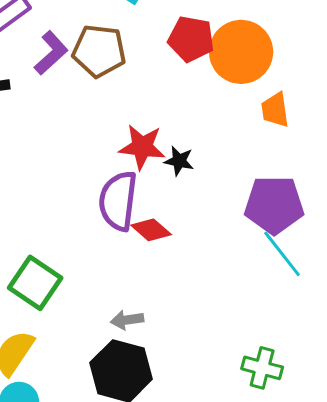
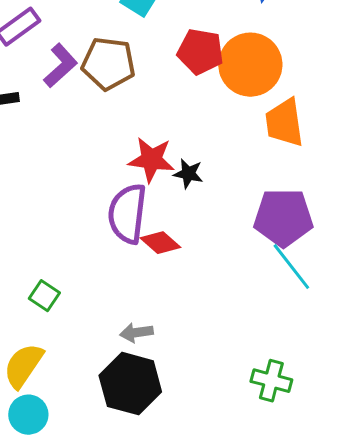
orange trapezoid: (275, 110) -> (284, 123), size x1.4
green square: (35, 283) -> (44, 296), size x0.6

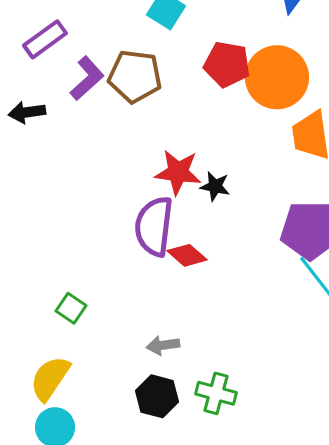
green cross: (271, 381) -> (216, 393), moved
black hexagon: (130, 384) -> (157, 396), size x0.7

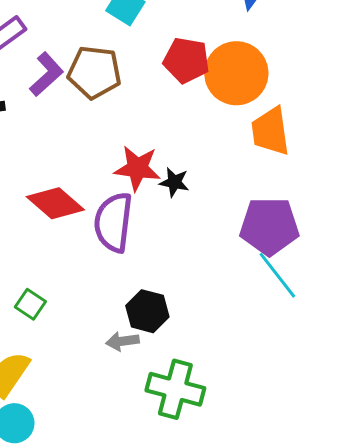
red diamond: (187, 255) -> (55, 203), moved, size x1.4
green cross: (216, 393) -> (175, 389), size x1.4
black hexagon: (157, 396) -> (147, 311), moved

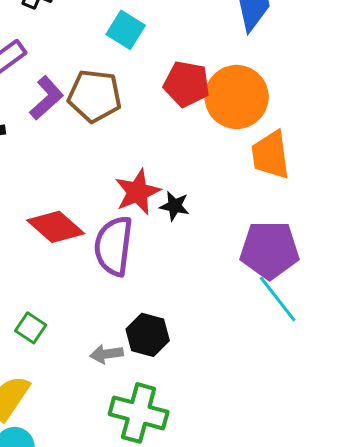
red star: (137, 168) -> (138, 192), turned -30
gray arrow: (122, 341) -> (107, 354), moved
green cross: (175, 389) -> (139, 413), moved

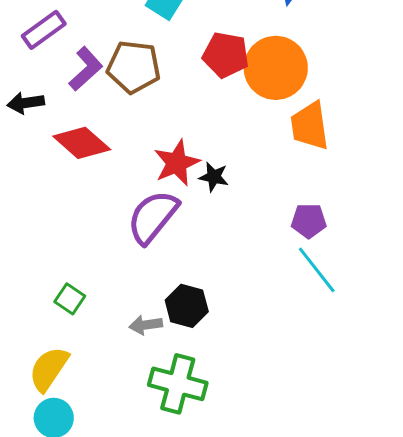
red diamond: (56, 227) -> (82, 143), moved
purple semicircle: (114, 246) -> (153, 217), turned 32
purple pentagon: (270, 250) -> (309, 221), size x0.6

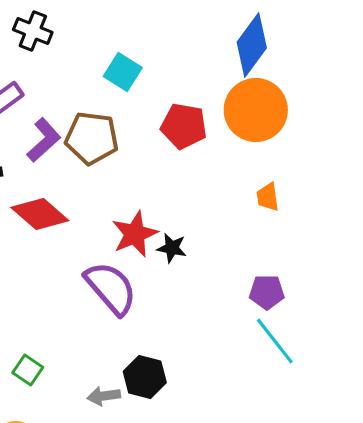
orange circle: (276, 68) -> (256, 110), moved
orange trapezoid: (310, 126) -> (268, 197), size x0.6
purple semicircle: (153, 217) -> (111, 288), turned 100

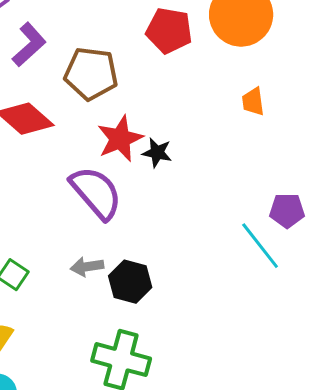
brown pentagon: (92, 138) -> (91, 74), moved
purple pentagon: (267, 292) -> (287, 211), moved
gray arrow: (104, 396) -> (87, 267), moved

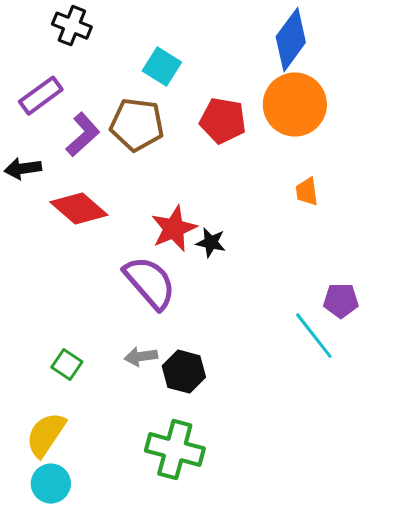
brown pentagon: (91, 74) -> (137, 125), moved

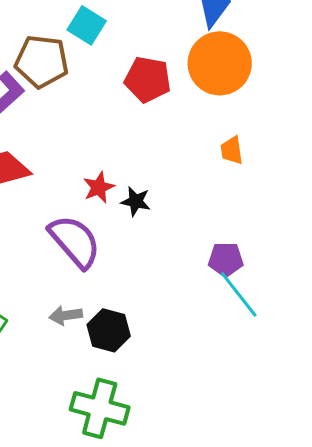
brown pentagon: (137, 125) -> (42, 61), moved
red star: (174, 229) -> (99, 187), size x0.7
purple pentagon: (341, 301) -> (226, 259), moved

